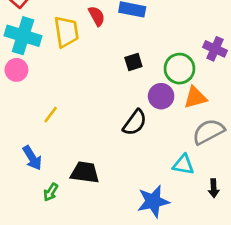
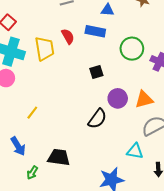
green circle: (179, 69) -> (132, 49), moved

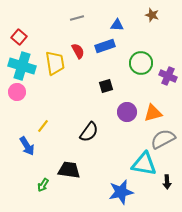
blue rectangle: (95, 31) -> (105, 46), turned -30
black semicircle: (97, 119) -> (89, 132), moved
blue arrow: (18, 146) -> (27, 146), moved
cyan triangle: (135, 151) -> (144, 164), size x1.5

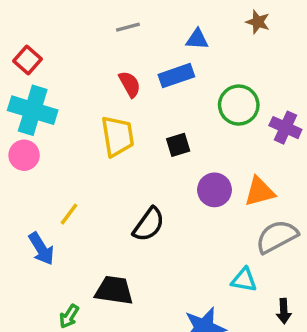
yellow trapezoid: (55, 63) -> (118, 136), moved
cyan triangle: (144, 164) -> (244, 280), size x0.6

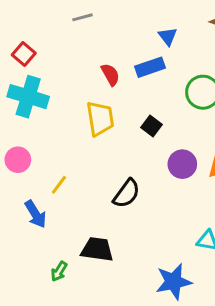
gray line: (128, 27) -> (82, 17), moved
blue triangle: (197, 39) -> (168, 36), turned 48
black square: (178, 145) -> (151, 126), turned -36
pink circle: (24, 155) -> (18, 160), moved

